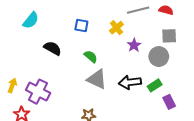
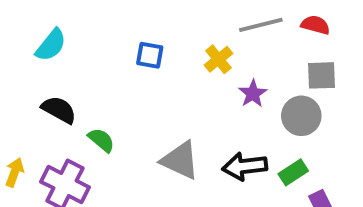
black semicircle: (53, 48) -> (59, 110), moved
green semicircle: (91, 57) -> (101, 140), moved

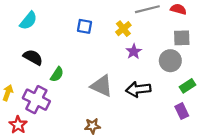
purple star: (253, 94) -> (134, 52), moved
green semicircle: (101, 140) -> (57, 74), turned 84
green rectangle: (293, 172) -> (187, 86), moved

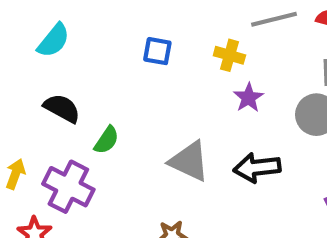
yellow cross: (123, 29) -> (229, 55), turned -35

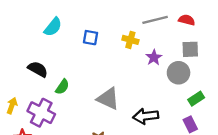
cyan semicircle: (54, 40) -> (53, 27), moved
purple star: (249, 98) -> (154, 57), moved
black arrow: (257, 168) -> (146, 116), moved

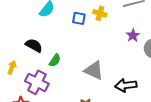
yellow cross: (130, 40) -> (100, 13), moved
yellow arrow: (12, 106) -> (12, 67), moved

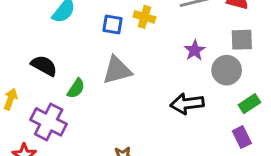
gray triangle: (94, 70) -> (117, 70), moved, turned -40
black arrow: (126, 85) -> (187, 104), moved

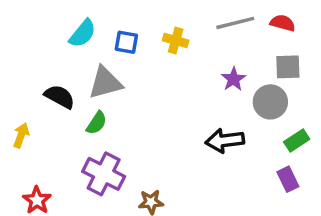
blue square: (112, 25) -> (126, 42), moved
gray triangle: (117, 70) -> (105, 83), moved
purple cross: (49, 122) -> (104, 174), moved

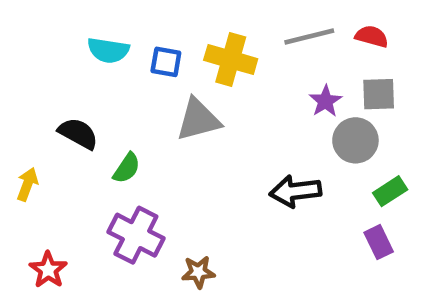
cyan semicircle: (83, 33) -> (108, 50), turned 60
yellow cross: (176, 40) -> (231, 60), size x1.5
purple star: (233, 79) -> (325, 101), moved
gray triangle: (105, 83) -> (198, 120), moved

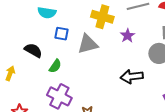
blue square: (166, 62) -> (62, 34), moved
purple star: (325, 101) -> (128, 36), moved

